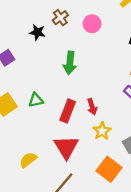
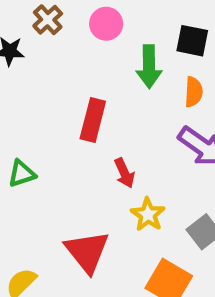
green arrow: (70, 63) -> (149, 67), moved
red rectangle: (68, 111) -> (93, 120), moved

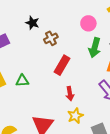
brown cross: (48, 20) -> (51, 38), moved
pink circle: (106, 24) -> (88, 23), moved

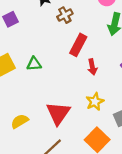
red arrow: (70, 94) -> (92, 67), moved

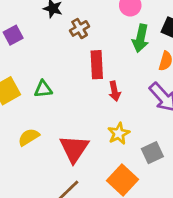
red rectangle: (78, 45) -> (97, 65), turned -30
yellow semicircle: (20, 121) -> (29, 137), moved

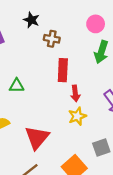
brown cross: (80, 28) -> (52, 39), turned 35
yellow star: (119, 133) -> (77, 116), moved

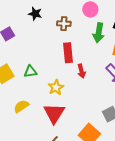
brown cross: (52, 39) -> (64, 24), moved
yellow star: (77, 116) -> (56, 87), moved

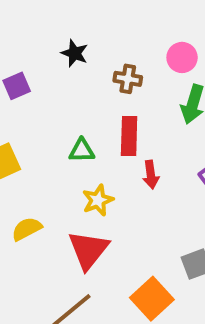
green triangle: (30, 72) -> (82, 151), moved

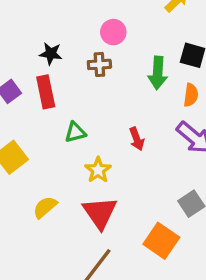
pink circle: (182, 57) -> (113, 32), moved
red rectangle: (129, 136) -> (46, 92), moved

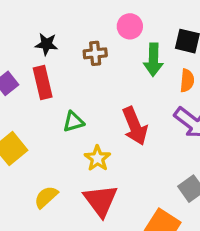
pink circle: (113, 32) -> (130, 26), moved
red arrow: (137, 139) -> (135, 126), size x1.6

